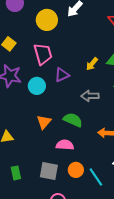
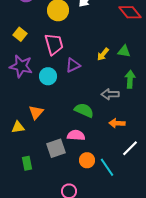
gray arrow: (90, 96) -> (110, 94), moved
orange triangle: (44, 122) -> (36, 112), moved
gray square: (49, 171) -> (56, 148), moved, turned -30

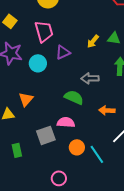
gray arrow: (110, 94) -> (90, 78), moved

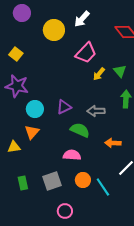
pink trapezoid: (44, 31) -> (86, 53), moved, turned 60
green triangle: (114, 38) -> (120, 71), turned 40
purple triangle: (63, 52) -> (64, 107), moved
cyan circle: (38, 63) -> (35, 109), moved
gray square: (46, 135) -> (52, 181), moved

